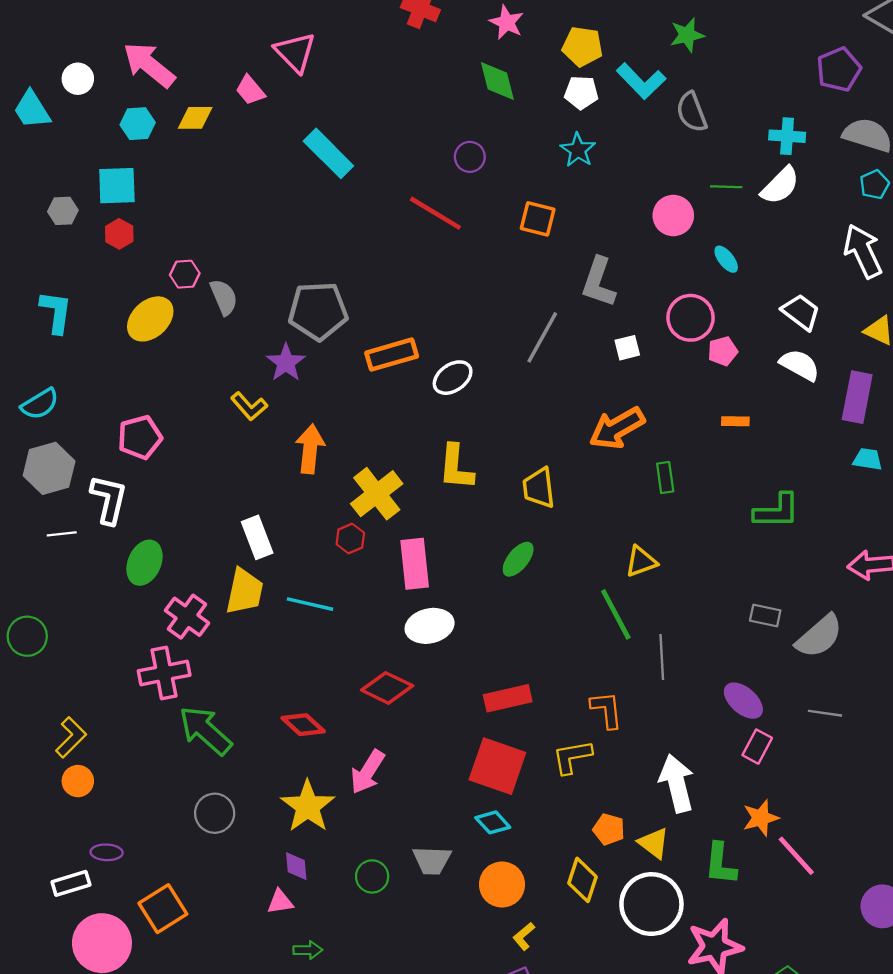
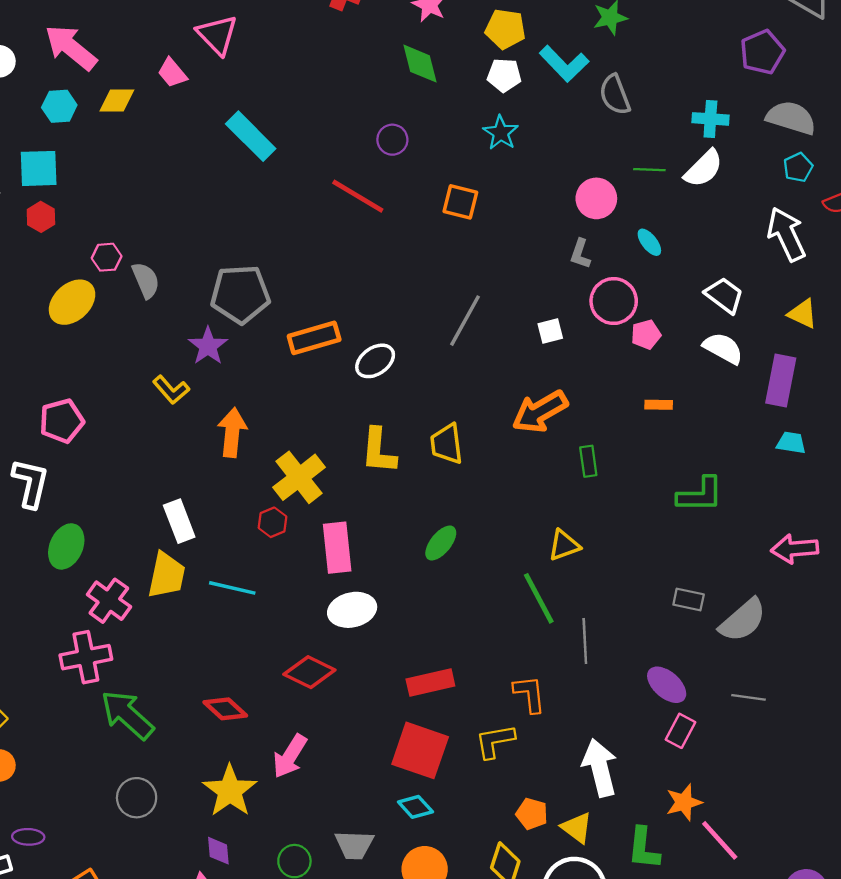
gray L-shape: (599, 282) -> (580, 254), moved, size x0.6
yellow trapezoid: (539, 488) -> (447, 444), moved

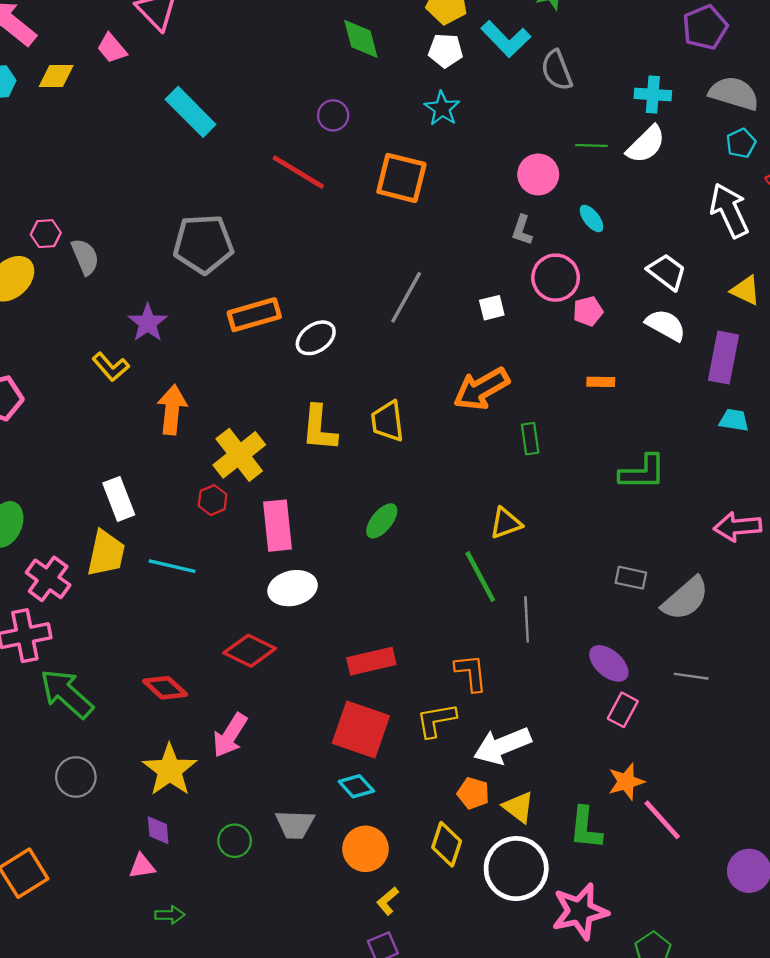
orange square: (460, 202) -> (401, 178), size x1.4
gray pentagon: (240, 294) -> (203, 244), moved
white arrow: (600, 768) -> (502, 746), moved, turned -98

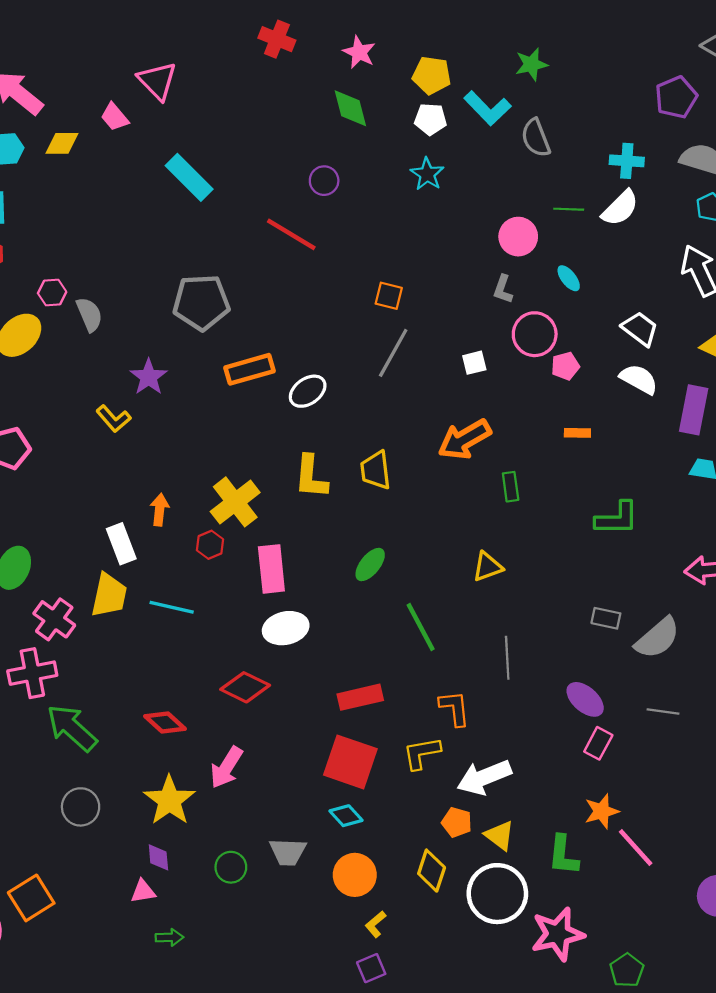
orange square: (401, 178) -> (389, 296), moved, size x0.6
orange arrow: (172, 410) -> (160, 510), moved, size x0.7
green line: (480, 577) -> (421, 627), moved

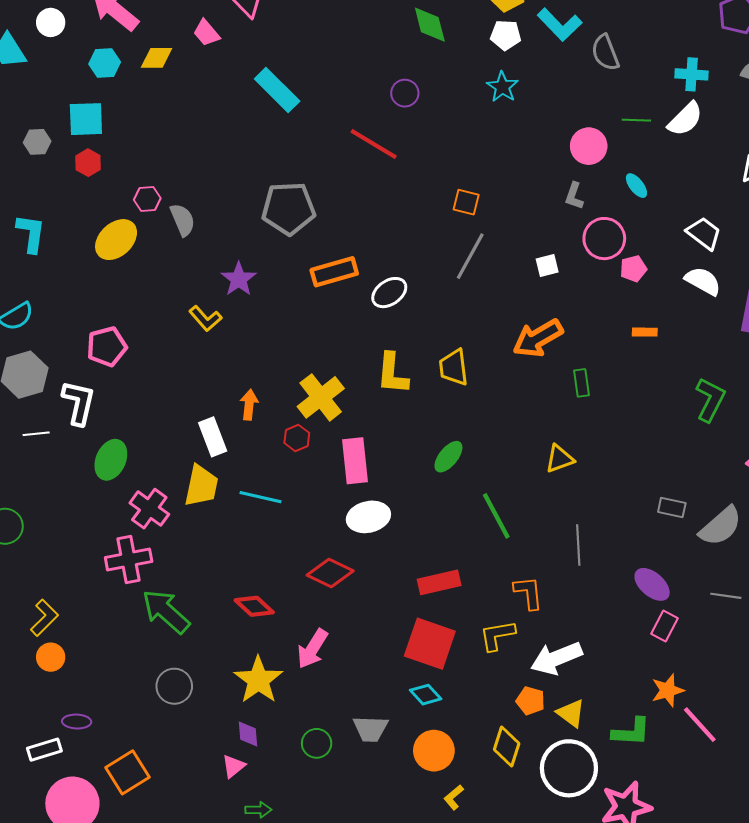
green L-shape: (617, 518) -> (710, 400), moved, turned -63
green L-shape: (563, 855) -> (631, 732), turned -93
pink triangle: (143, 891) -> (233, 766), turned -30

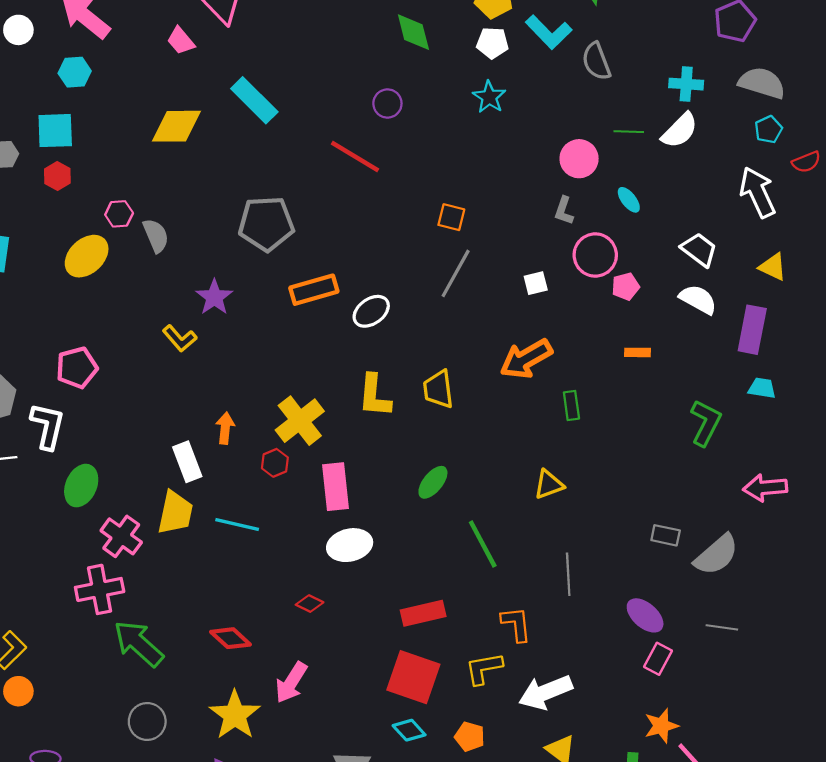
yellow diamond: (157, 58) -> (176, 126), moved, size x1.5
red diamond: (330, 573) -> (310, 604), size x0.6
orange pentagon: (531, 701) -> (470, 737), moved

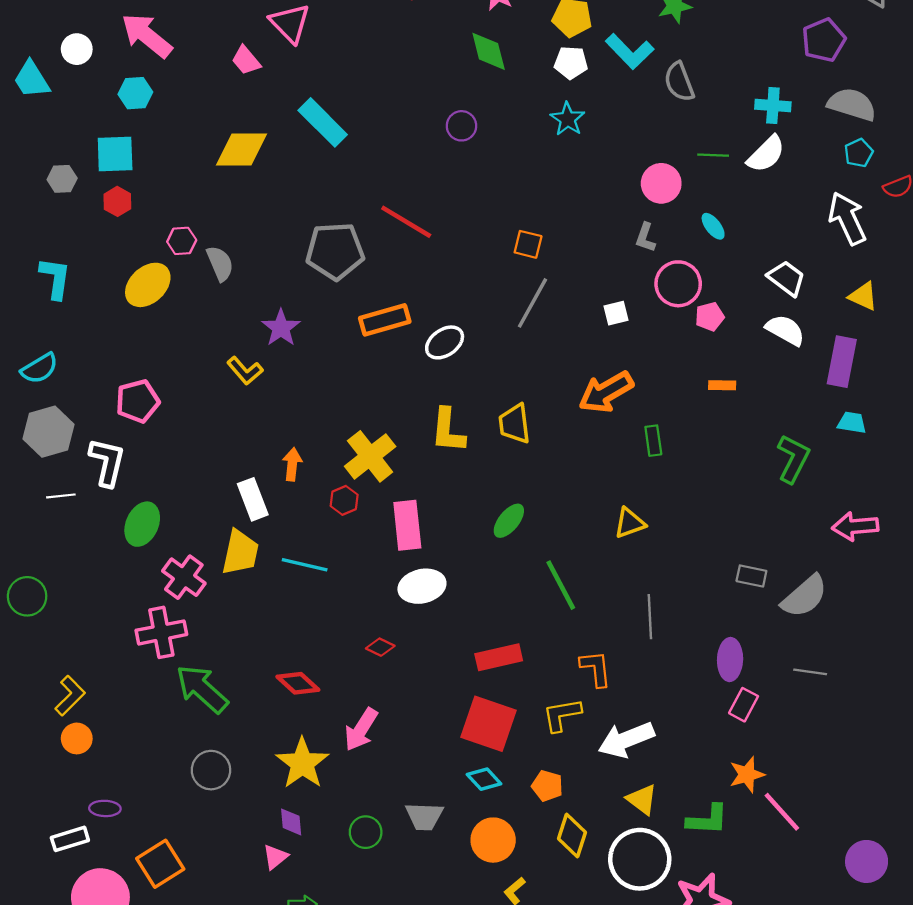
red line: (355, 157) -> (406, 222), moved
purple ellipse: (645, 615) -> (730, 660), turned 51

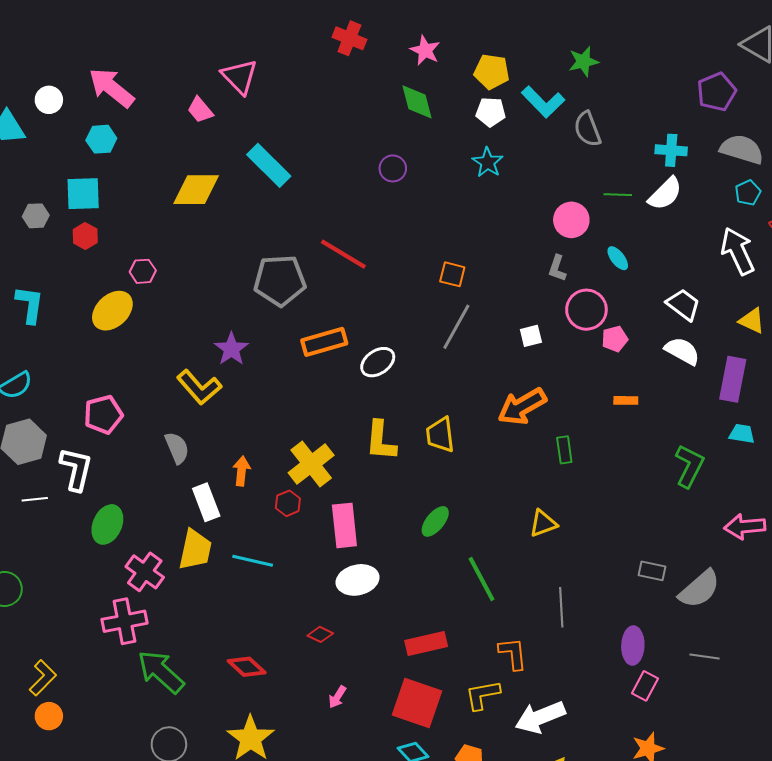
gray semicircle: (220, 263) -> (177, 448), moved
yellow L-shape: (245, 371) -> (199, 387), size x1.4
pink arrow: (361, 729) -> (337, 697), moved, size x0.6

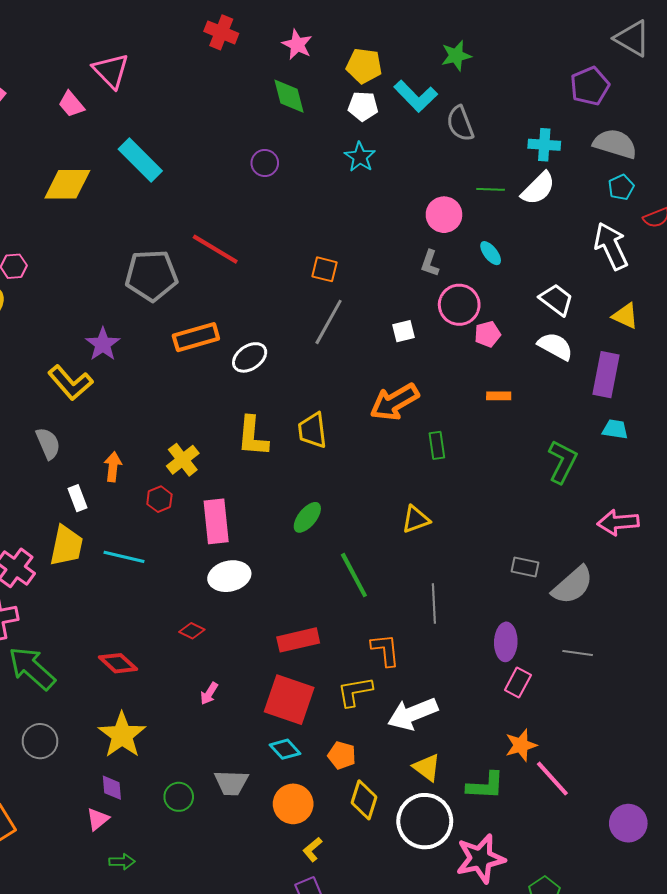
yellow cross: (311, 464) -> (183, 460), size x0.7
white rectangle: (206, 502) -> (77, 498), size x0.7

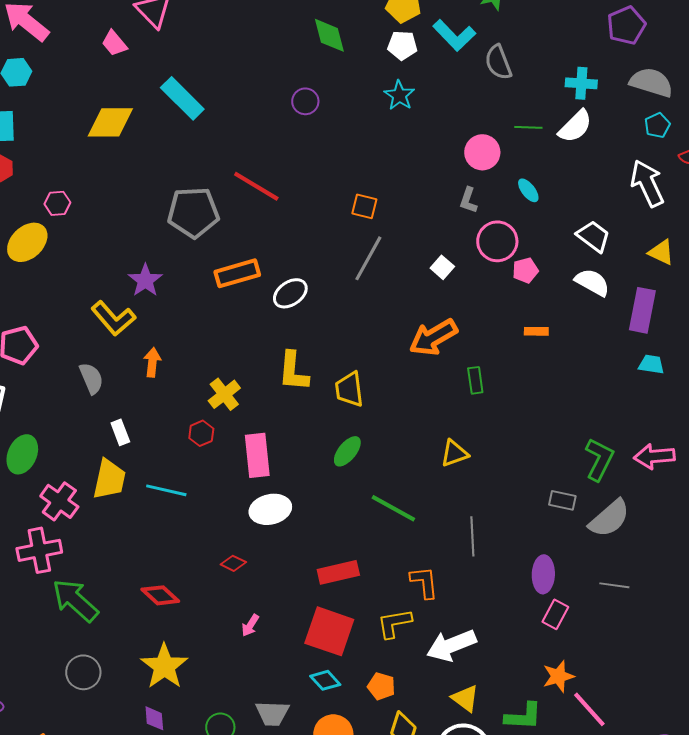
white square: (403, 331) -> (442, 267), turned -35
yellow trapezoid: (312, 430) -> (349, 389), moved
green L-shape: (562, 462) -> (599, 459), moved
orange arrow: (113, 467) -> (152, 362), moved
green line: (354, 575) -> (393, 508), turned -33

